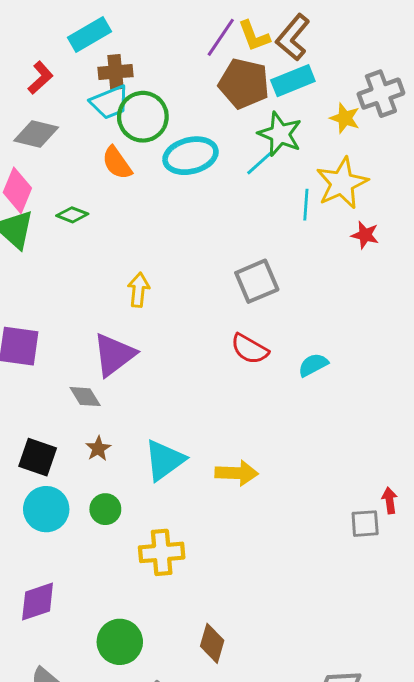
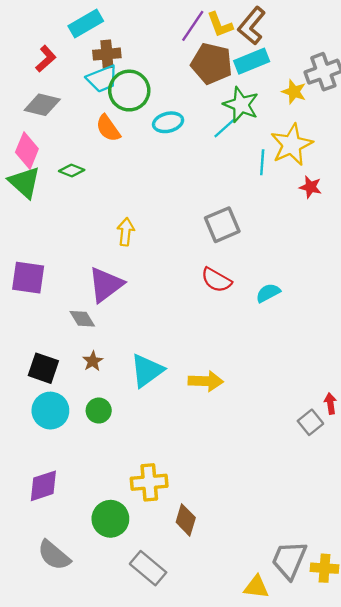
cyan ellipse: (190, 156) -> (168, 122), size x0.7
gray square: (365, 524) -> (310, 422), turned -35
yellow cross: (162, 552) -> (149, 482), moved

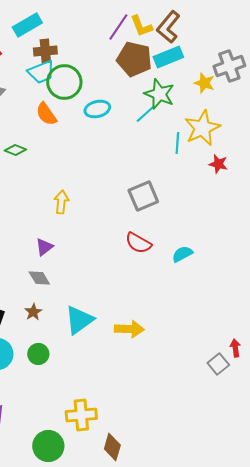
purple triangle: (106, 285) -> (44, 247), size x0.6
gray diamond: (82, 319) -> (39, 278), moved

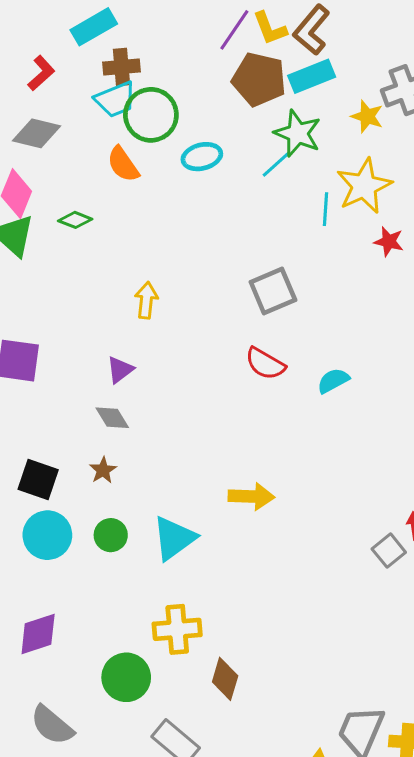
cyan triangle: (79, 320) -> (174, 538), moved

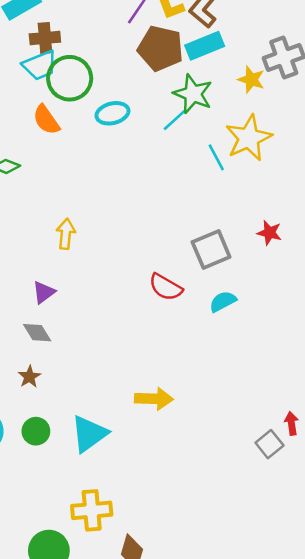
cyan line: (325, 209) -> (216, 157), turned -32
red star: (389, 242) -> (269, 233), moved
gray square: (273, 291) -> (211, 250), moved

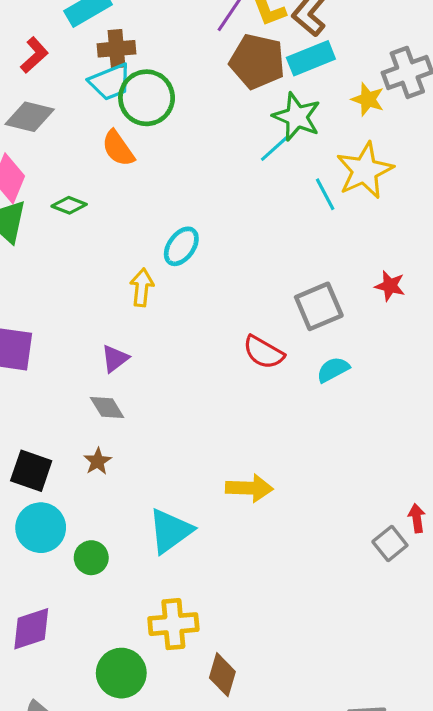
cyan ellipse: (112, 113) -> (181, 246), moved, turned -40
green circle: (36, 431) -> (91, 558), moved

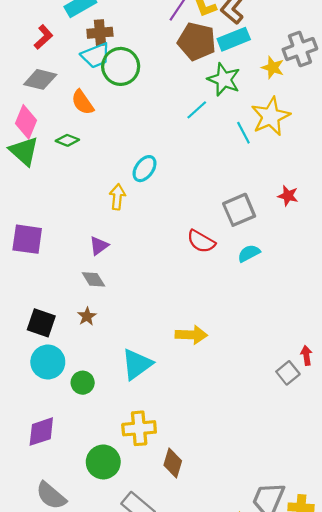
orange semicircle: (118, 148) -> (83, 102), moved
cyan line: (275, 148) -> (197, 110), moved

